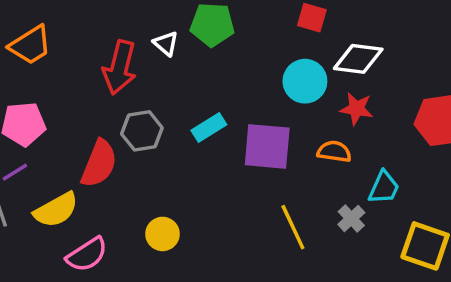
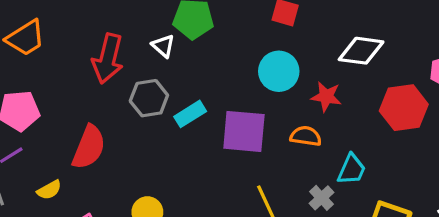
white triangle: (166, 43) -> (163, 46), moved
white diamond: (358, 59) -> (361, 51), moved
gray hexagon: (142, 131) -> (149, 98), moved
yellow semicircle: (56, 210) -> (49, 190), size x0.6

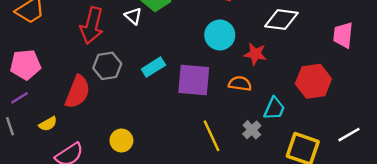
gray hexagon: (149, 98) -> (107, 66), moved
red hexagon: (404, 108) -> (313, 81), moved

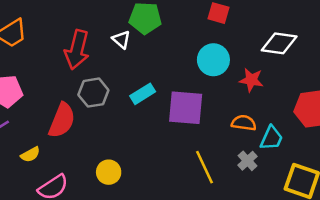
orange semicircle: (240, 84) -> (244, 123), moved

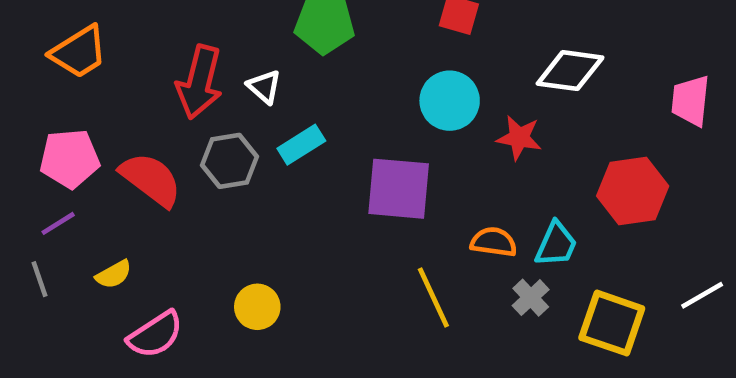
white triangle: (121, 40) -> (264, 87), moved
cyan rectangle: (143, 94) -> (301, 145), moved
red semicircle: (62, 120) -> (151, 179), moved, turned -75
orange semicircle: (244, 123) -> (494, 242), moved
gray cross: (247, 161) -> (531, 298), moved

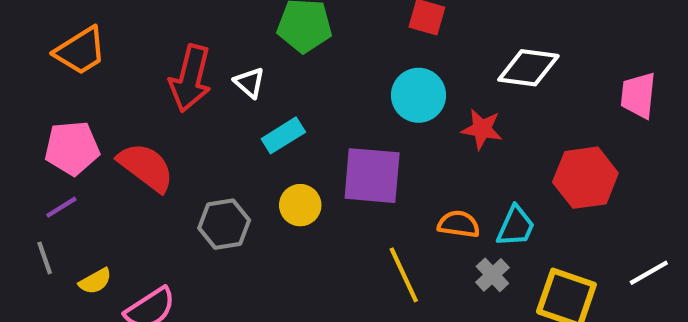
gray hexagon: (230, 161) -> (224, 224), moved
yellow semicircle: (114, 274) -> (95, 281), moved
yellow circle: (257, 307) -> (300, 205), moved

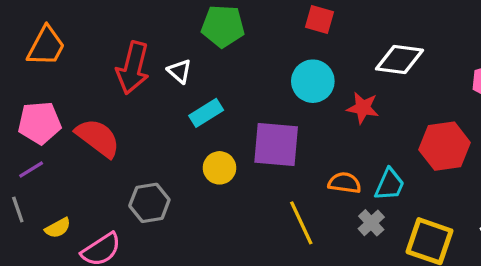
orange trapezoid: (80, 51) -> (46, 46), turned -30
gray hexagon: (224, 224) -> (149, 203), moved

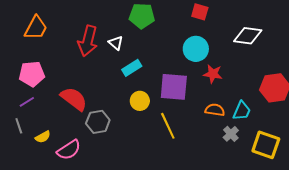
red star: (363, 108) -> (213, 74), moved
red semicircle: (98, 138) -> (74, 99), moved
yellow line: (301, 223) -> (168, 126), moved

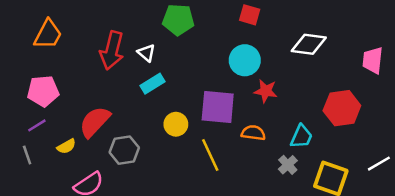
cyan rectangle: (132, 68) -> (153, 84), moved
red semicircle: (74, 99) -> (95, 122), turned -84
orange semicircle: (215, 110) -> (253, 133), moved
yellow semicircle: (43, 137) -> (66, 146), moved

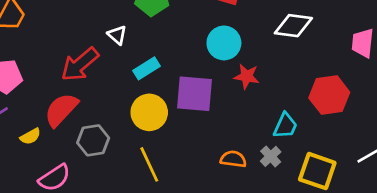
red arrow: (112, 50) -> (80, 64), moved, turned 36
cyan rectangle: (153, 84) -> (147, 68), moved
yellow circle: (176, 124) -> (149, 112), size x1.4
orange semicircle: (253, 133) -> (233, 159), moved
yellow line: (210, 155) -> (149, 164), moved

